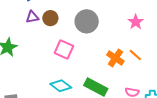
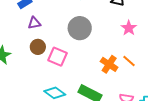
purple triangle: (32, 17) -> (34, 23), moved
brown circle: (50, 18) -> (38, 47), moved

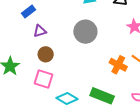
pink square: (57, 57) -> (44, 79), moved

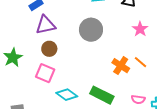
purple triangle: (40, 31) -> (46, 25), size x1.5

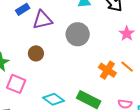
purple triangle: (46, 25) -> (42, 20), moved
pink square: (45, 73) -> (16, 84), moved

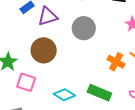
brown circle: (36, 53) -> (44, 50), size x1.6

